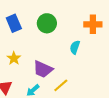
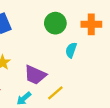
green circle: (47, 23) -> (55, 23), moved

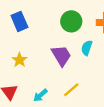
purple trapezoid: (35, 75) -> (61, 56), moved, turned -145

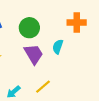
green circle: (71, 21) -> (29, 28), moved

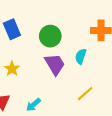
yellow line: (43, 87) -> (85, 94), moved

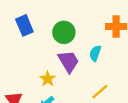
yellow star: (12, 69) -> (48, 79), moved

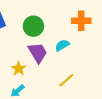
cyan semicircle: (95, 53) -> (62, 45), turned 40

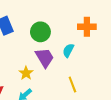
cyan semicircle: (62, 45) -> (68, 50), turned -32
yellow line: (66, 80) -> (72, 84), turned -70

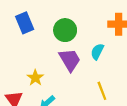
yellow star: (26, 73) -> (35, 78), moved

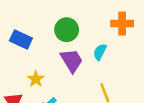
blue rectangle: (25, 23) -> (21, 40), moved, turned -42

